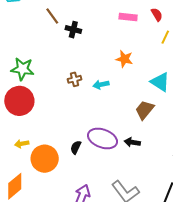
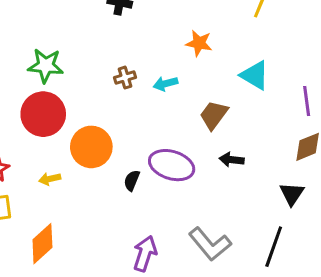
brown trapezoid: (145, 110) -> (214, 115), moved
black arrow: (132, 142) -> (232, 160), moved
orange circle: (45, 159) -> (91, 147), moved

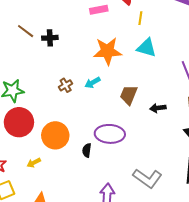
orange star: (199, 43) -> (107, 51), size x1.6
cyan triangle: (255, 75) -> (147, 48), moved
black arrow: (232, 160) -> (158, 108), moved

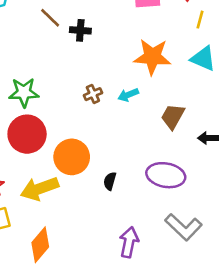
purple ellipse: (110, 134) -> (166, 175), moved
yellow arrow: (34, 163) -> (40, 189), size x2.0

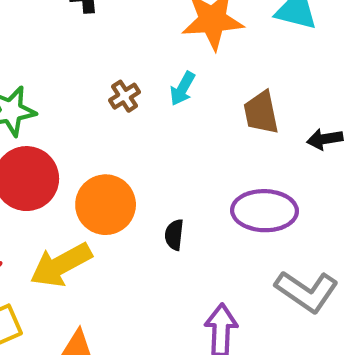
cyan arrow: (128, 95) -> (182, 89), turned -30
brown trapezoid: (173, 116) -> (261, 113), turned -32

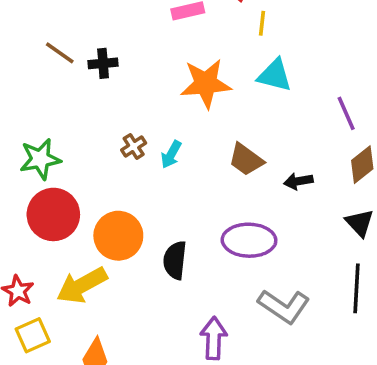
cyan arrow: (182, 89) -> (171, 154), moved
brown trapezoid: (261, 113) -> (246, 160), turned -42
black semicircle: (174, 235) -> (175, 260), size x1.5

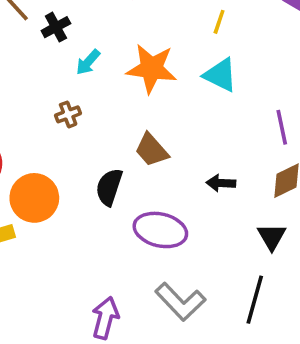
black cross: (103, 63) -> (56, 27), turned -36
cyan arrow: (171, 154) -> (88, 62), moved
brown trapezoid: (246, 160) -> (151, 150), moved
black semicircle: (175, 260) -> (109, 187), moved

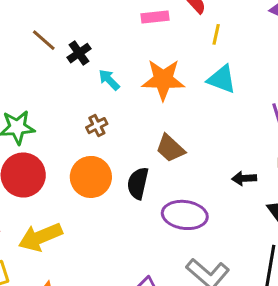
cyan arrow: (88, 62) -> (109, 80), turned 100
black arrow: (221, 183) -> (244, 178), moved
orange circle: (34, 198) -> (91, 177), moved

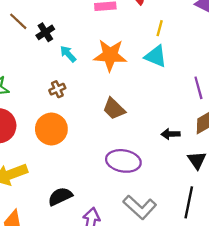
yellow line: (216, 34) -> (160, 28), moved
black semicircle: (138, 183) -> (60, 196), moved, turned 50

